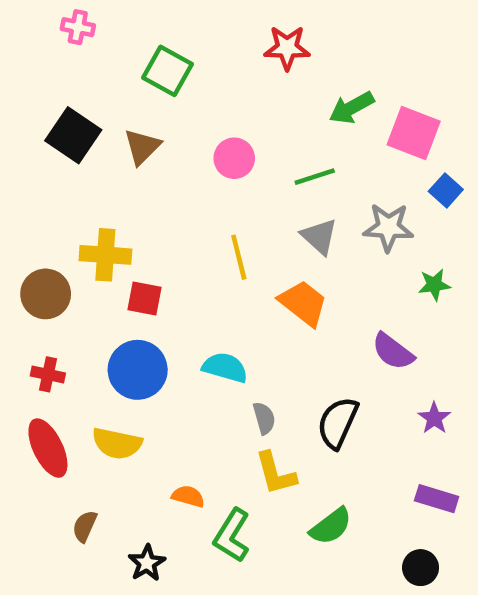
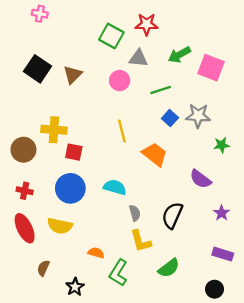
green square: (168, 71) -> (111, 36), moved
blue square: (446, 190) -> (170, 118), moved
gray triangle: (319, 236) -> (138, 58), moved, turned -36

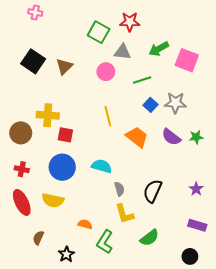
green star: (222, 145) -> (196, 137), moved
purple semicircle: (200, 179) -> (171, 137), moved

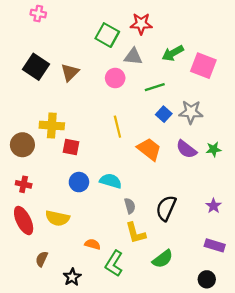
blue circle: (62, 167) -> (79, 182), moved, size x0.7

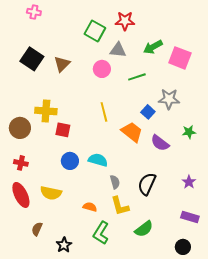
blue square: (164, 114) -> (148, 112), moved
purple semicircle: (186, 149) -> (160, 143), moved
orange semicircle: (93, 244) -> (90, 207), moved

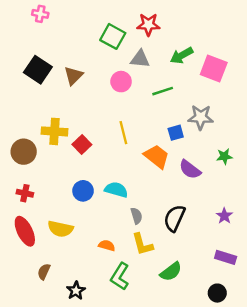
blue square: (148, 112) -> (176, 133), turned 32
red square: (63, 130) -> (82, 145), moved, turned 35

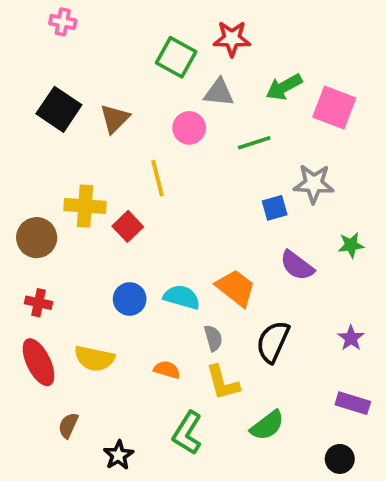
yellow line: (123, 133) -> (158, 178), moved
orange trapezoid: (157, 156) -> (236, 288), moved
orange semicircle: (107, 246) -> (167, 370), moved

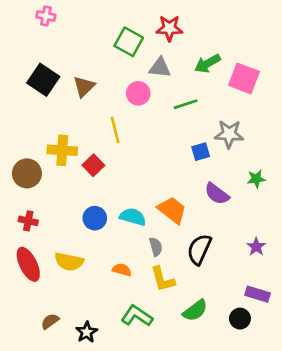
brown semicircle: (68, 425) -> (50, 321), moved, turned 30
green L-shape: (187, 433) -> (137, 316), turned 92
black circle: (340, 459) -> (240, 319), moved

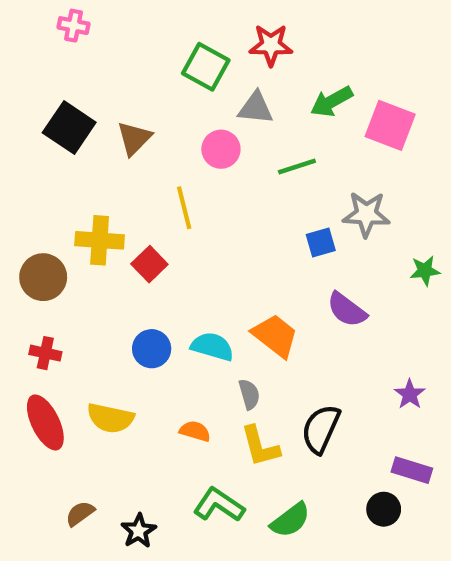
green star: (256, 179) -> (425, 271), moved
black semicircle: (199, 249) -> (321, 429), moved
green semicircle: (195, 310) -> (290, 520), moved

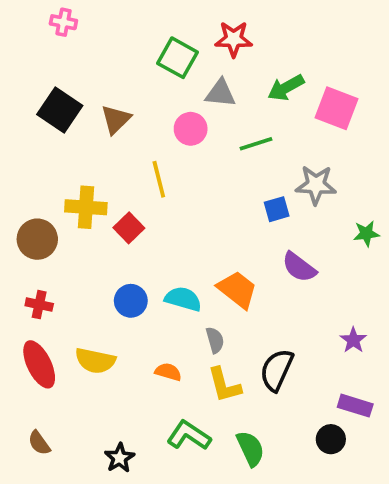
brown semicircle: (80, 514) -> (39, 443), moved, turned -90
green semicircle: (290, 520) -> (250, 449), turned -78

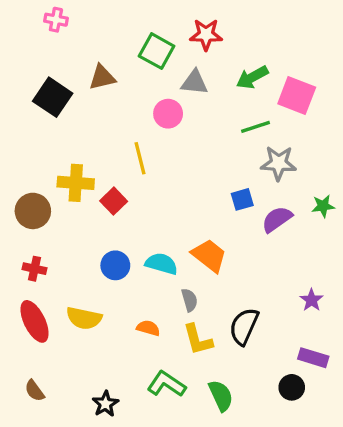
brown triangle: (116, 119) -> (102, 77), moved, turned 32
green line: (256, 144) -> (255, 127), moved
blue square: (277, 209) -> (242, 199), moved
purple semicircle: (299, 267) -> (277, 219), moved, turned 108

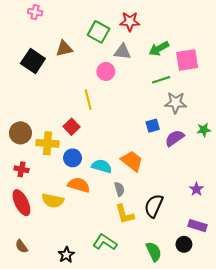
pink square: (297, 96) -> (187, 60), turned -30
yellow cross: (76, 183) -> (48, 143), moved
blue circle: (115, 265) -> (73, 158), moved
orange semicircle: (148, 328) -> (79, 185), moved, size x1.5
green semicircle: (221, 396) -> (154, 252), moved

